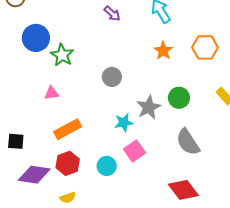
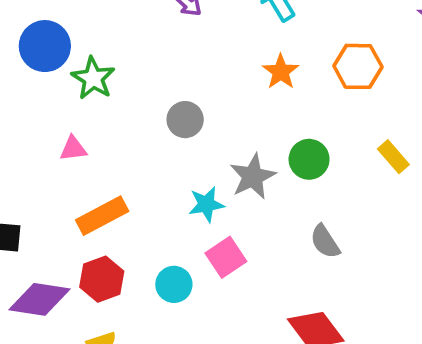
gray semicircle: (188, 142) -> (325, 242), size x0.7

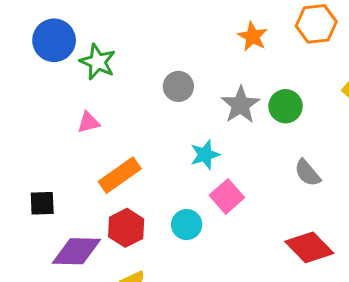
gray star: (253, 177) -> (241, 105), moved

